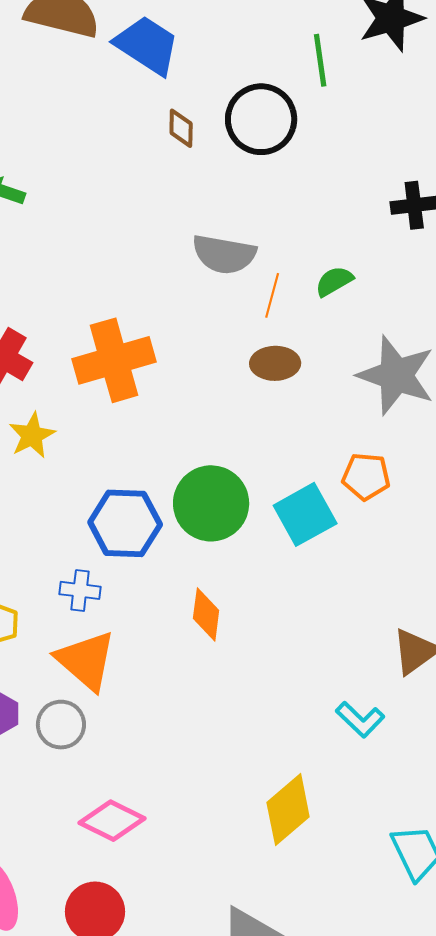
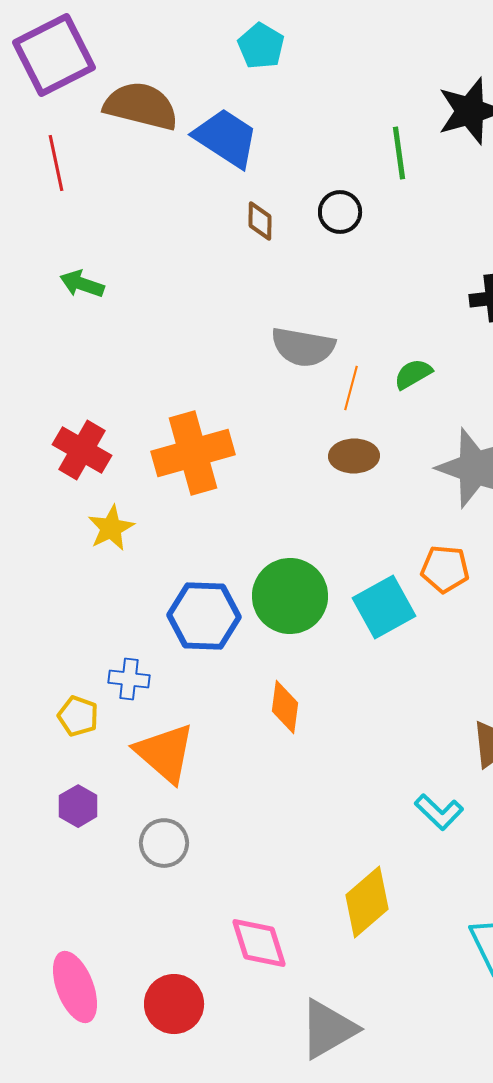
black circle: (261, 119) -> (340, 212), size x0.6
blue cross: (80, 590) -> (129, 679), moved
gray circle: (61, 725) -> (164, 843), moved
pink diamond: (112, 821) -> (259, 943), moved, turned 46

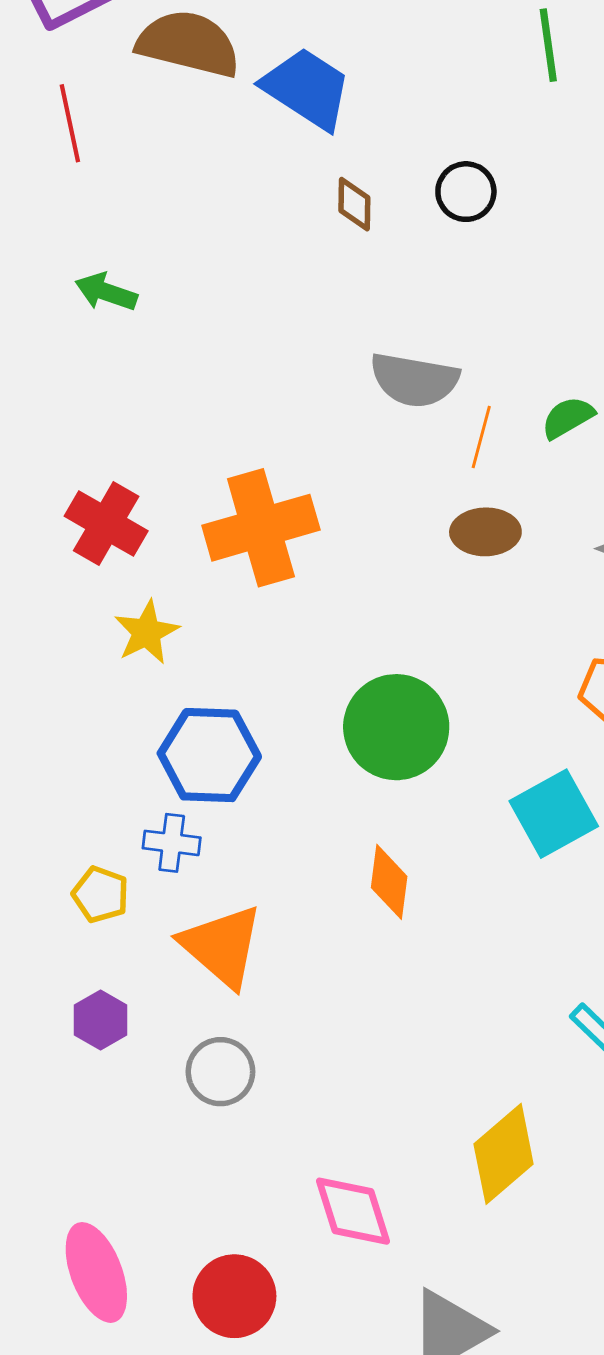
green line: (399, 153) -> (548, 45), moved
cyan square: (384, 607) -> (554, 814), moved
blue hexagon: (204, 616) -> (209, 755), moved

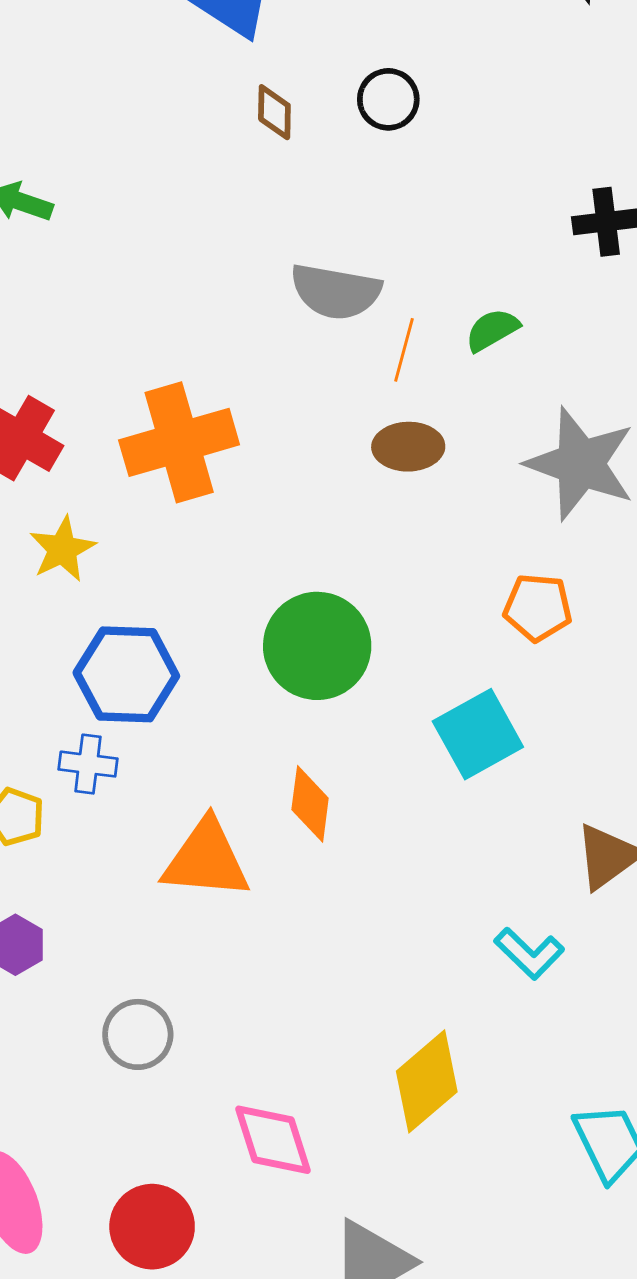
orange triangle: (222, 946) -> (206, 859), moved, turned -36
gray circle: (220, 1072) -> (138, 1034), moved

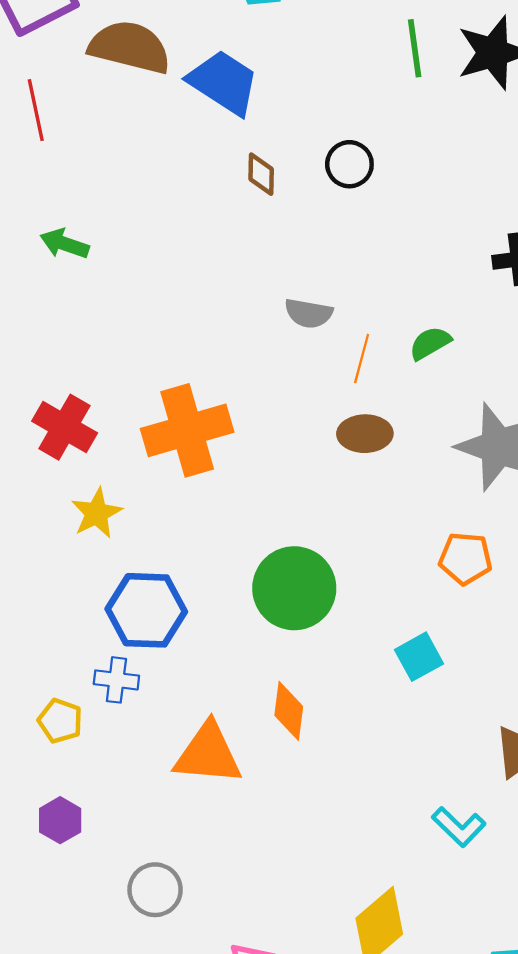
gray semicircle: (336, 292) -> (309, 313), size x0.7
cyan square: (478, 734) -> (419, 657), size x0.7

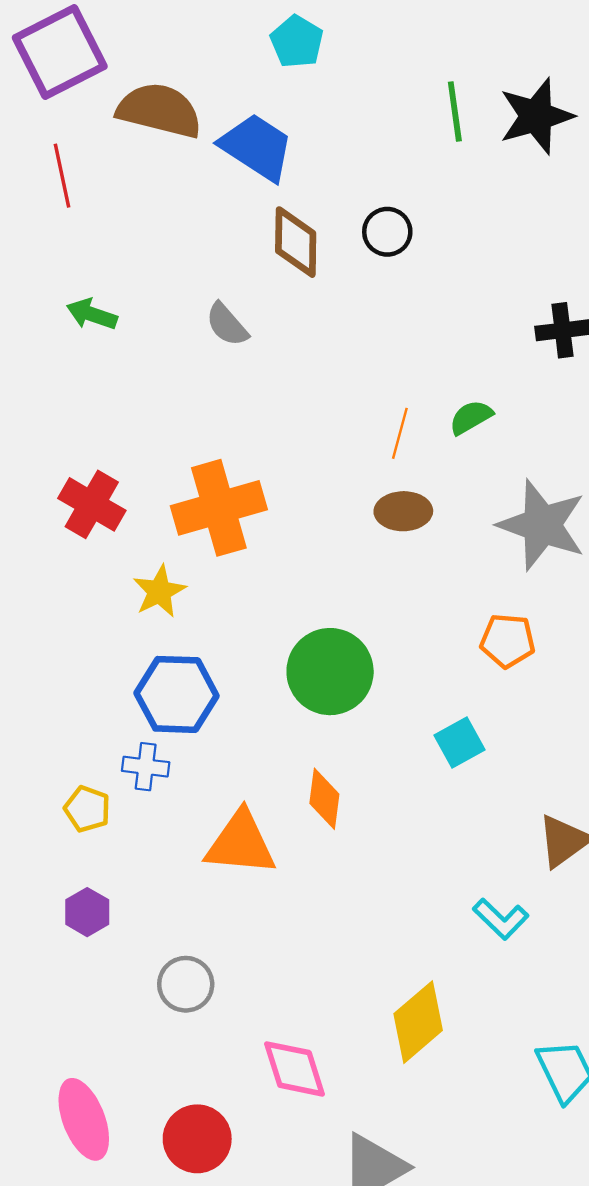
brown diamond: (261, 174) -> (296, 242), size x1.6
gray semicircle: (309, 313) -> (227, 325), moved, turned 39
yellow star: (97, 513) -> (159, 591), moved

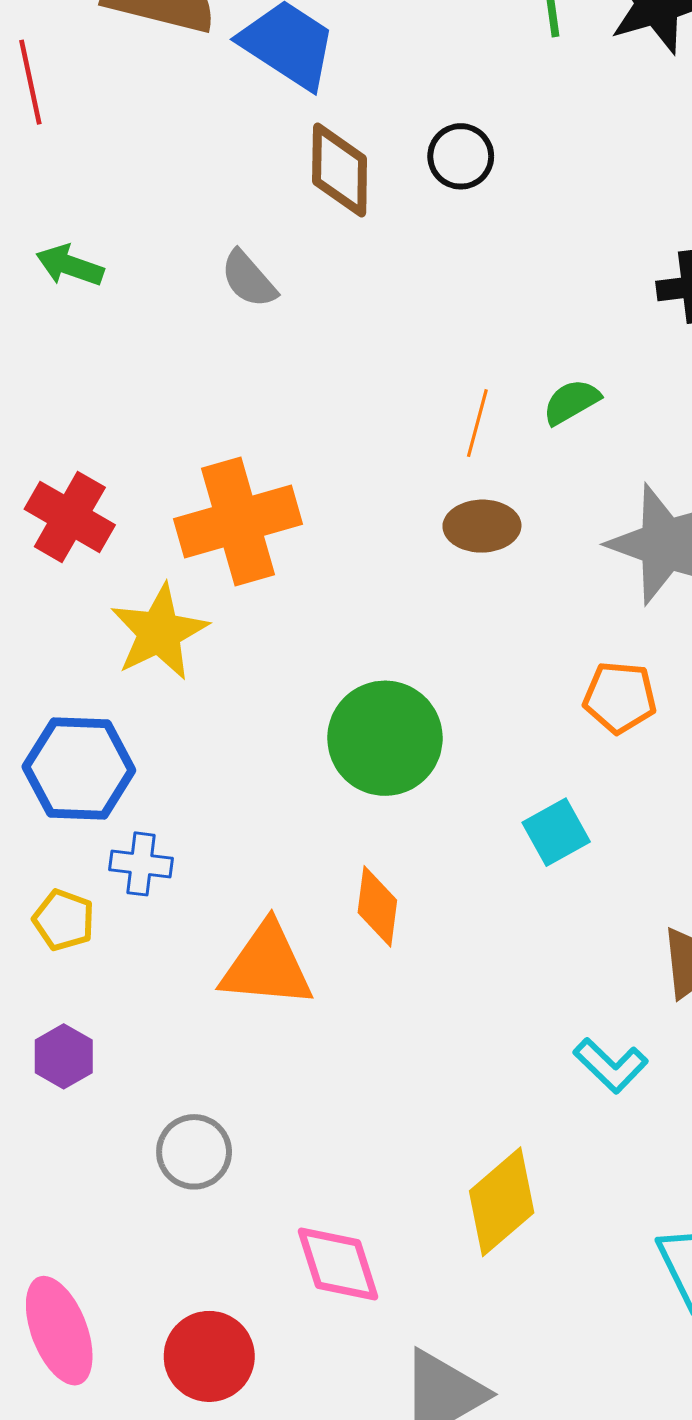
yellow star: (159, 591) -> (159, 632), size x1.4
blue hexagon: (177, 694) -> (79, 769), moved

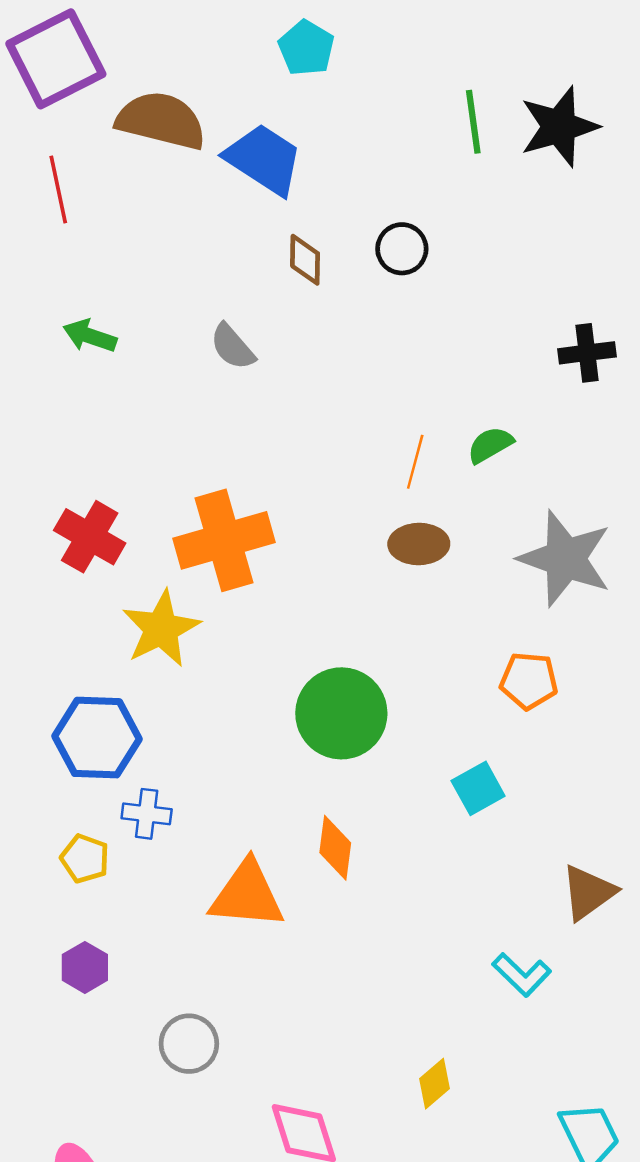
brown diamond: (340, 170) -> (305, 260), size x0.7
yellow diamond: (502, 1202) -> (435, 1084), size x0.6

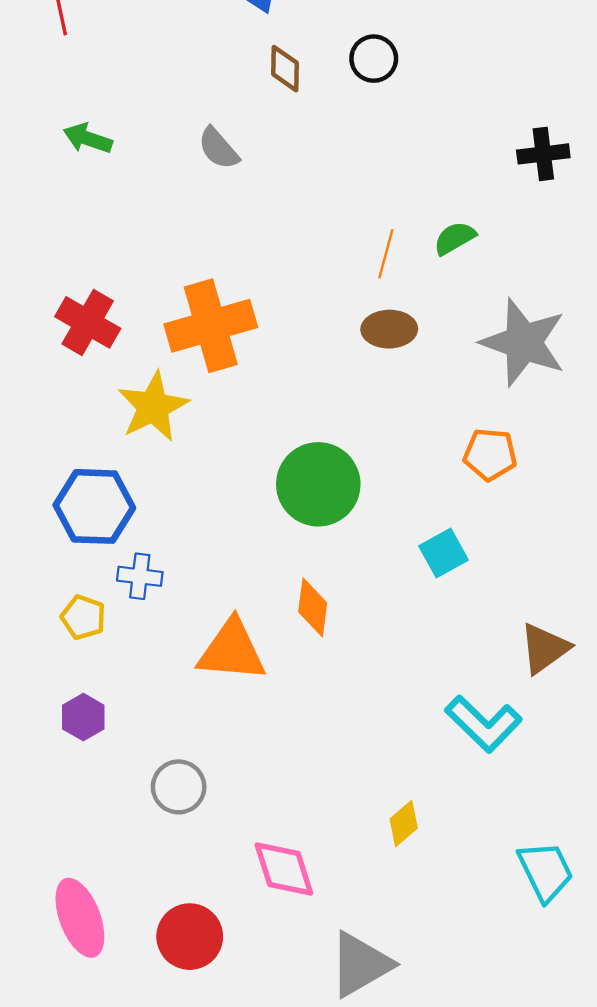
cyan L-shape: (522, 975) -> (483, 724), size x1.4

